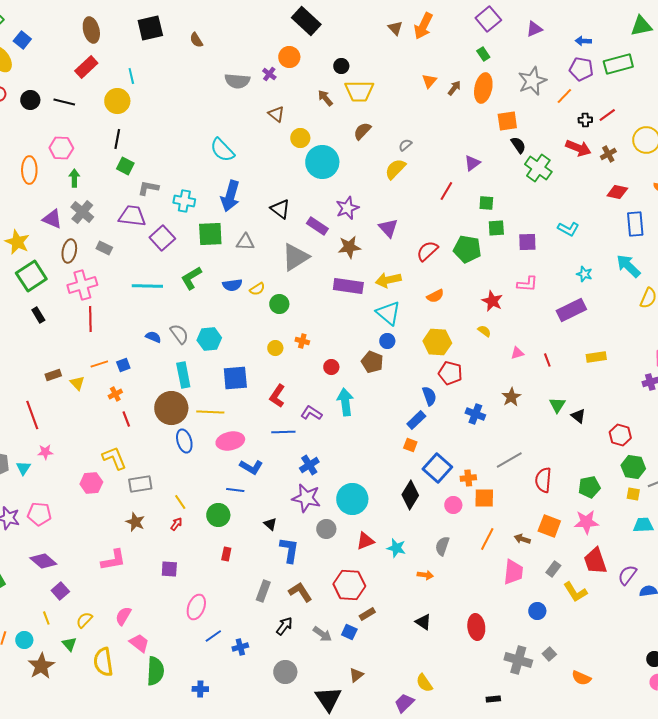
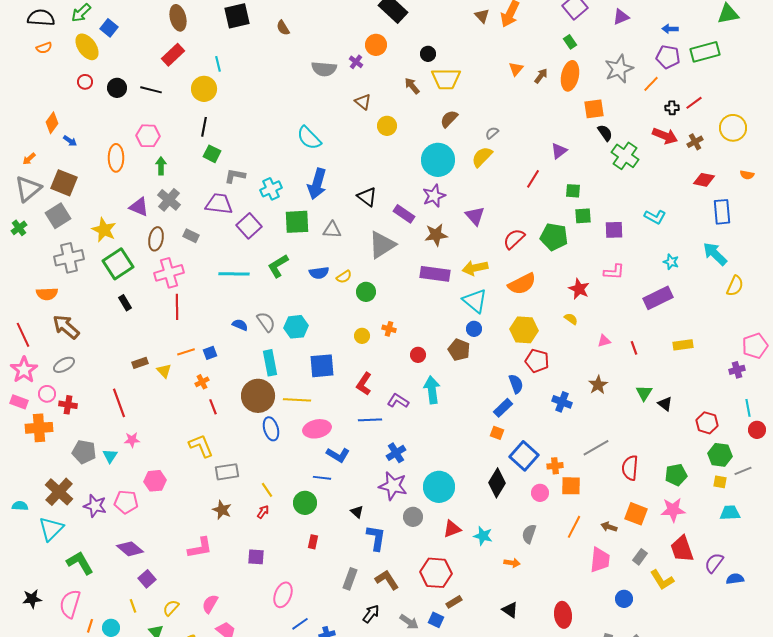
cyan circle: (322, 162) -> (438, 160), moved
cyan cross: (184, 201) -> (271, 189), turned -35
orange semicircle: (435, 296) -> (522, 284), size x1.6
pink hexagon: (91, 483) -> (155, 481), moved

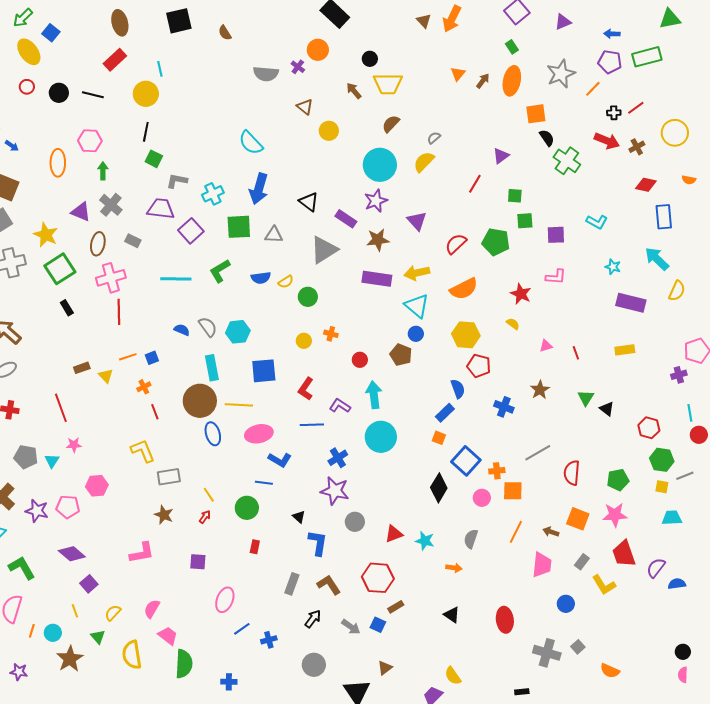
purple rectangle: (658, 298) -> (631, 303), moved, turned 40
cyan circle: (439, 487) -> (381, 437), moved

